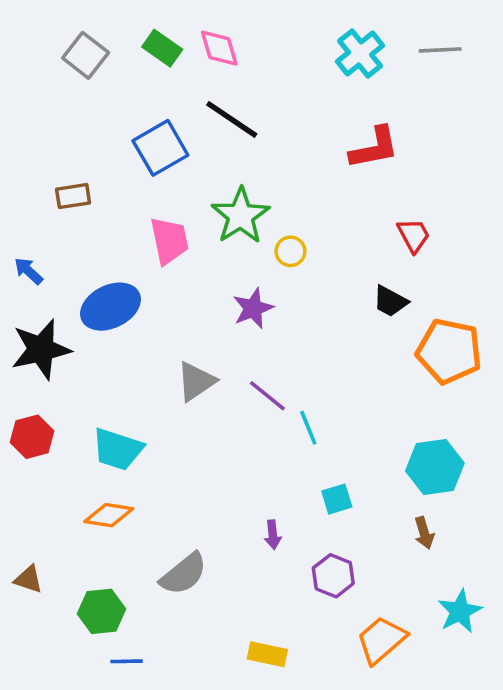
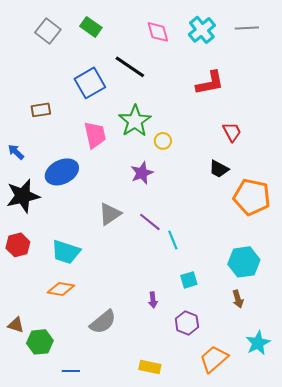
pink diamond: (219, 48) -> (158, 32), moved
green hexagon: (102, 611) -> (40, 342), moved

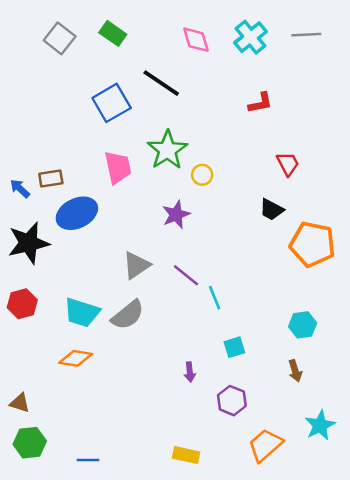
red L-shape: (210, 83) -> (260, 103), size x0.7
brown rectangle: (41, 110) -> (51, 179), moved
cyan hexagon: (244, 262) -> (303, 325), size x0.7
gray semicircle: (103, 322) -> (128, 315), moved
green hexagon: (40, 342) -> (30, 443), moved

